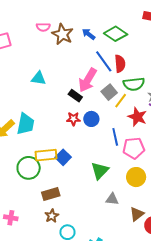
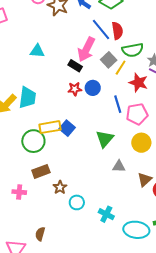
brown rectangle: (51, 194) -> (41, 171), moved

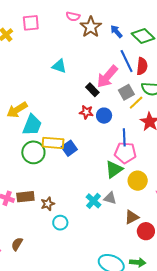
cyan trapezoid: (27, 97) -> (32, 125), moved
pink pentagon: (137, 114) -> (125, 153), moved
green triangle: (105, 139) -> (114, 169), moved
brown rectangle: (41, 171) -> (25, 197), moved
cyan cross: (106, 214) -> (93, 201), moved

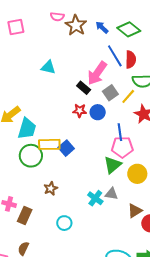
gray square: (126, 92) -> (110, 93), moved
brown rectangle: (25, 197) -> (25, 215), moved, turned -54
brown star: (48, 204) -> (51, 188), moved

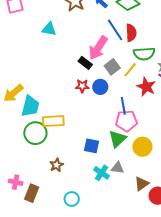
cyan triangle: (48, 67) -> (49, 29), moved
blue square: (66, 148) -> (91, 146), moved, turned -35

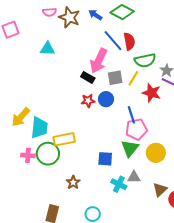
gray square: (112, 67) -> (115, 78), turned 35
pink cross: (16, 182) -> (28, 155), moved

